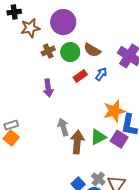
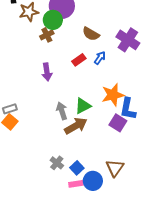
green circle: (70, 52) -> (53, 20), moved
green triangle: (98, 137) -> (83, 106), moved
brown arrow: (77, 142) -> (76, 126), turned 55
gray cross: (98, 179) -> (57, 163), moved

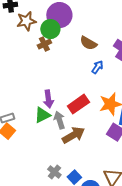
red rectangle: (79, 60) -> (78, 104), moved, size x1.5
purple arrow: (47, 72) -> (48, 99), moved
green triangle: (83, 106) -> (42, 115), moved

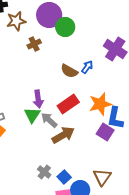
green circle: (50, 29) -> (65, 27), moved
brown semicircle: (88, 43) -> (69, 71), moved
green triangle: (42, 115) -> (32, 115), turned -30
gray arrow: (59, 120) -> (49, 120), turned -30

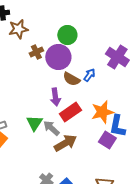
purple circle: (49, 15) -> (58, 57), moved
purple arrow: (38, 99) -> (55, 97), moved

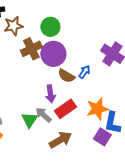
green circle: (67, 35) -> (50, 27), moved
brown cross: (36, 52) -> (31, 49), size x1.5
gray arrow: (51, 128) -> (43, 115), moved

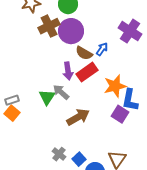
red rectangle: (65, 109) -> (87, 72), moved

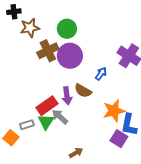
brown semicircle: (84, 53) -> (83, 91), moved
red rectangle: (87, 72) -> (47, 106), moved
gray rectangle: (12, 100) -> (27, 125), moved
brown arrow: (78, 117) -> (76, 153), moved, size x0.6

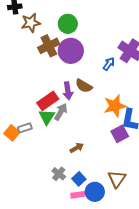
blue arrow: (101, 74) -> (109, 64), moved
gray arrow: (60, 117) -> (61, 112), turned 78
gray rectangle: (27, 125) -> (25, 128), moved
purple square: (119, 139) -> (120, 134), turned 30

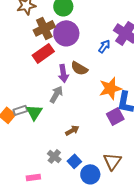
red rectangle: (48, 101) -> (43, 53), moved
green triangle: (47, 117) -> (34, 112), moved
pink rectangle: (78, 195) -> (33, 177), moved

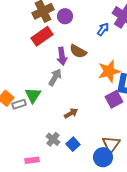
purple circle: (66, 33) -> (65, 16), size x0.6
gray rectangle: (20, 110) -> (19, 104), moved
blue circle: (90, 174) -> (103, 157), moved

